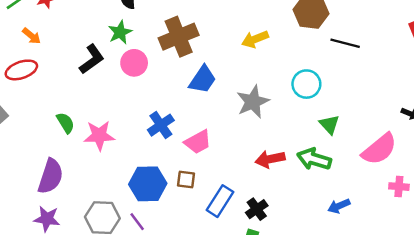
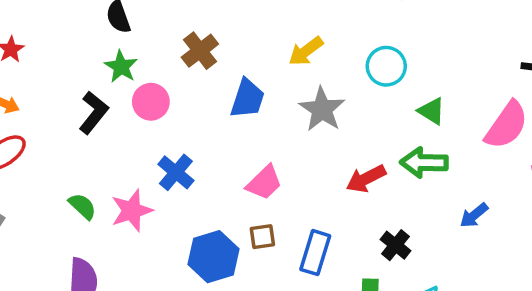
brown cross: (179, 37) -> (200, 51), size x0.7
yellow arrow: (255, 39) -> (306, 51), moved
blue cross: (161, 125) -> (176, 172), moved
black cross: (257, 209) -> (396, 245), moved

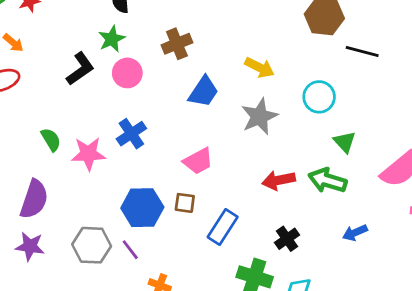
yellow arrow: (306, 51) -> (260, 67), turned -132

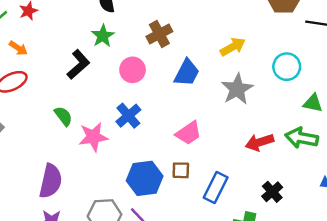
yellow arrow: (260, 67) -> (233, 47), turned -50
pink circle: (127, 73) -> (133, 70), moved
green semicircle: (51, 140) -> (63, 116), moved
green triangle: (345, 142) -> (313, 103), turned -30

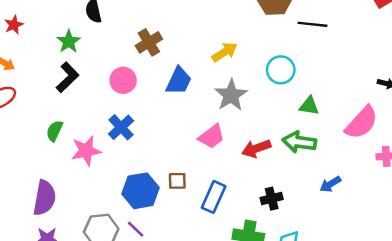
green star: (103, 36) -> (69, 41), moved
green semicircle: (63, 116) -> (54, 131), turned -115
pink trapezoid: (188, 133) -> (211, 136), moved
black cross: (272, 192) -> (272, 199), turned 30

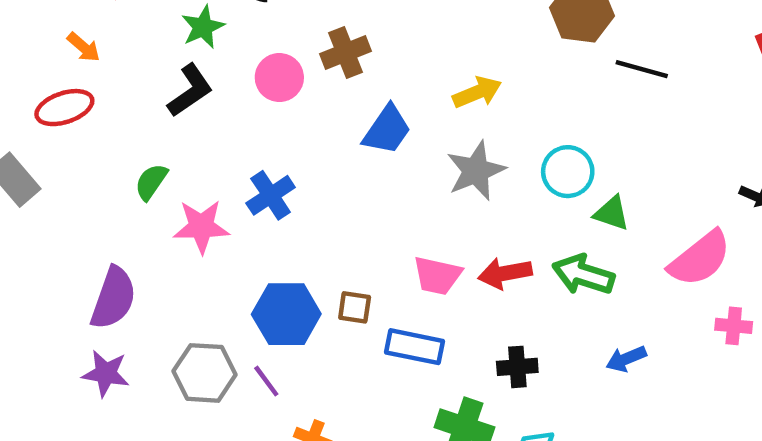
cyan circle: (281, 70) -> (568, 172), moved
pink circle: (123, 80) -> (279, 77), moved
pink trapezoid: (211, 136) -> (437, 276), moved, turned 40
blue rectangle: (214, 197) -> (414, 347), turned 68

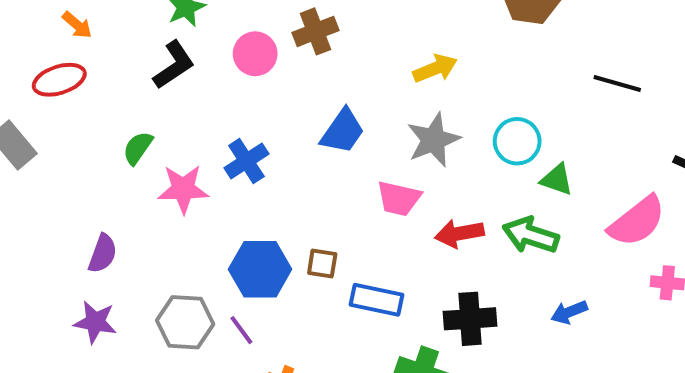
black line: (642, 69) -> (617, 84), moved
blue trapezoid: (387, 130) -> (343, 131), moved
pink trapezoid: (437, 276) -> (399, 198), moved
purple semicircle: (113, 298) -> (103, 254), size x0.7
black cross: (517, 367) -> (470, 319), size x1.4

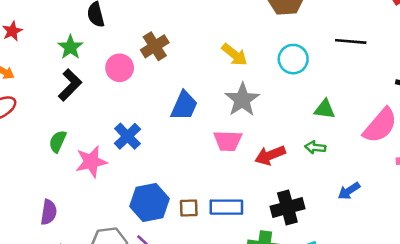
yellow arrow: (435, 68) -> (234, 55), turned 72
cyan circle: (517, 141) -> (293, 59), moved
green arrow: (531, 235) -> (315, 147), size x0.6
brown square: (322, 264) -> (189, 208), moved

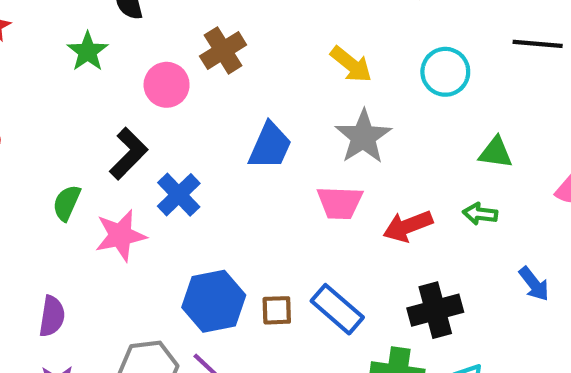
black L-shape: (70, 85) -> (129, 154), moved
blue arrow: (349, 191) -> (534, 284), turned -95
blue rectangle: (226, 207) -> (337, 309), turned 40

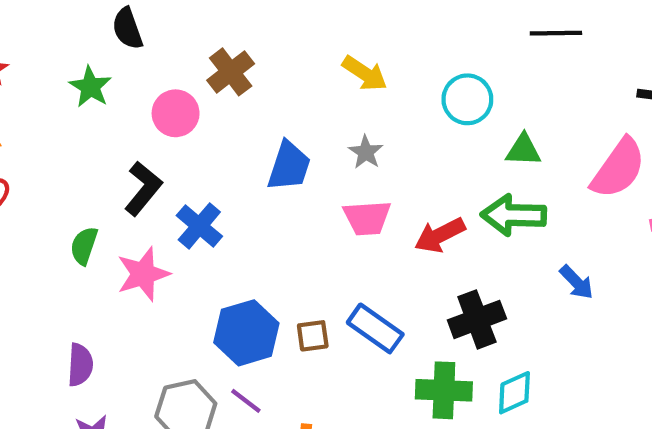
cyan circle: (445, 72) -> (467, 99), moved
gray star: (363, 137) -> (366, 152), moved, size x0.6
green arrow: (480, 214) -> (514, 215), size x1.8

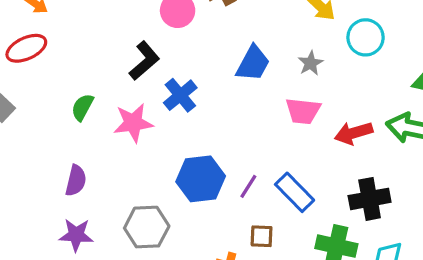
cyan circle: (467, 99) -> (366, 37), moved
green semicircle: (84, 246) -> (82, 107), moved
brown square: (313, 336) -> (262, 236), moved
purple line: (246, 401) -> (248, 186), moved, turned 75

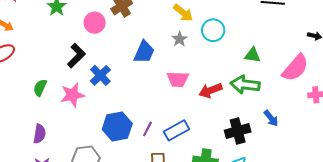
gray star: (311, 63) -> (180, 39), moved
blue rectangle: (295, 192) -> (177, 130), turned -70
black cross: (370, 199) -> (238, 131), moved

